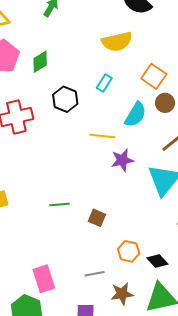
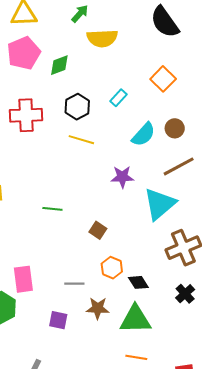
yellow semicircle: (117, 42) -> (102, 38), moved
orange square: (154, 76) -> (163, 79), moved
yellow line: (102, 136) -> (81, 140), moved
brown square: (97, 218) -> (98, 230), moved

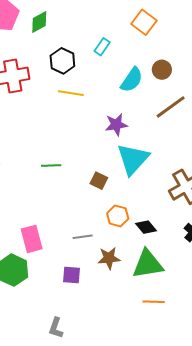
cyan triangle: (160, 204) -> (133, 159), moved

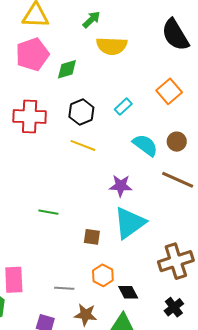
cyan semicircle: (132, 80) -> (145, 145), turned -100
brown line: (171, 107) -> (178, 180), turned 48
brown square: (99, 181) -> (92, 237), turned -30

